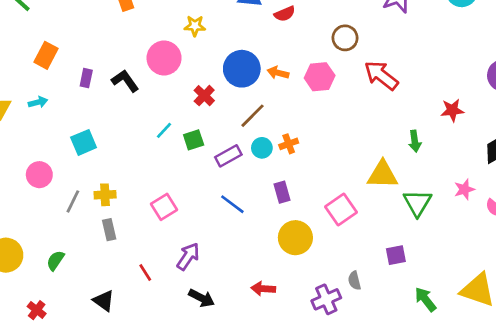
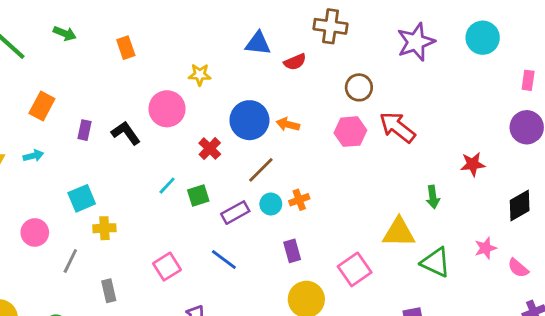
pink hexagon: (320, 77) -> (350, 132), moved
yellow cross: (105, 195) -> (104, 228), moved
green triangle: (417, 203) -> (436, 262), turned -36
blue line: (232, 204) -> (224, 259), moved

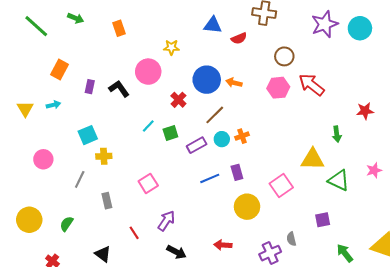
cyan circle: (483, 38) -> (360, 28), moved
pink circle: (35, 232) -> (43, 159), moved
blue line: (224, 259) -> (210, 178), moved, turned -60

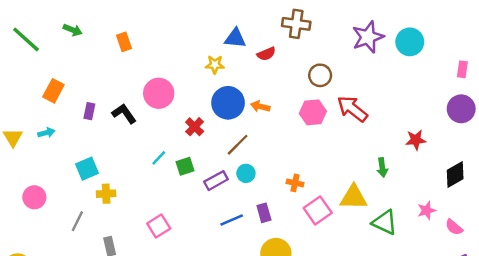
yellow star: (171, 47) -> (215, 65), moved
orange cross: (242, 136) -> (295, 183), moved, turned 32
pink square: (281, 185) -> (318, 210), moved

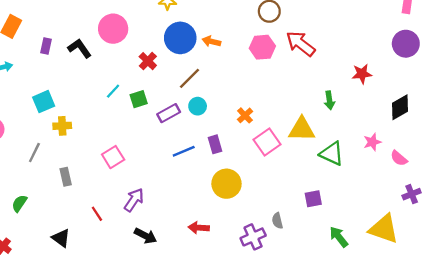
orange cross: (295, 183) -> (245, 115), turned 35

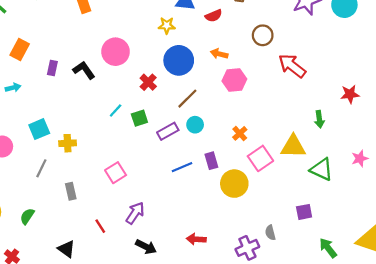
orange arrow: (211, 41) -> (219, 54), moved
pink hexagon: (262, 47) -> (234, 80), moved
cyan square: (44, 102) -> (39, 129), moved
yellow circle: (226, 184) -> (234, 184), moved

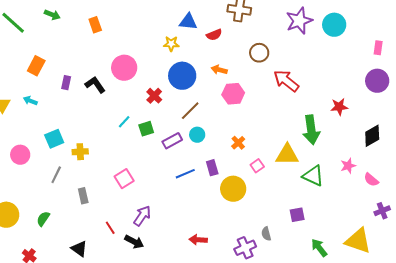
cyan arrow: (13, 88) -> (30, 101), turned -144
green arrow: (319, 119) -> (311, 130), size x1.8
pink square: (260, 158) -> (257, 166), size x0.6
black arrow: (146, 247) -> (134, 242), moved

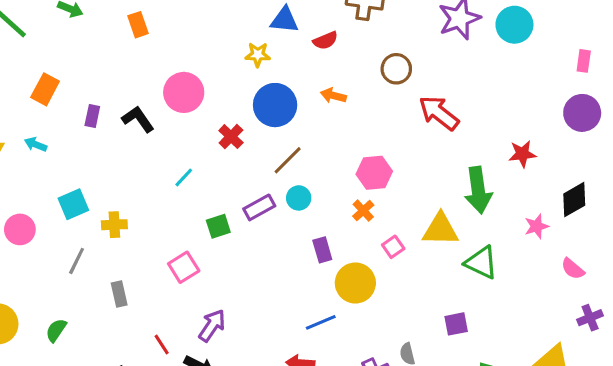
pink hexagon: (233, 94) -> (374, 173), moved
green square: (146, 129) -> (218, 226), moved
pink star: (348, 166) -> (536, 226), moved
blue line: (185, 174) -> (321, 322), moved

